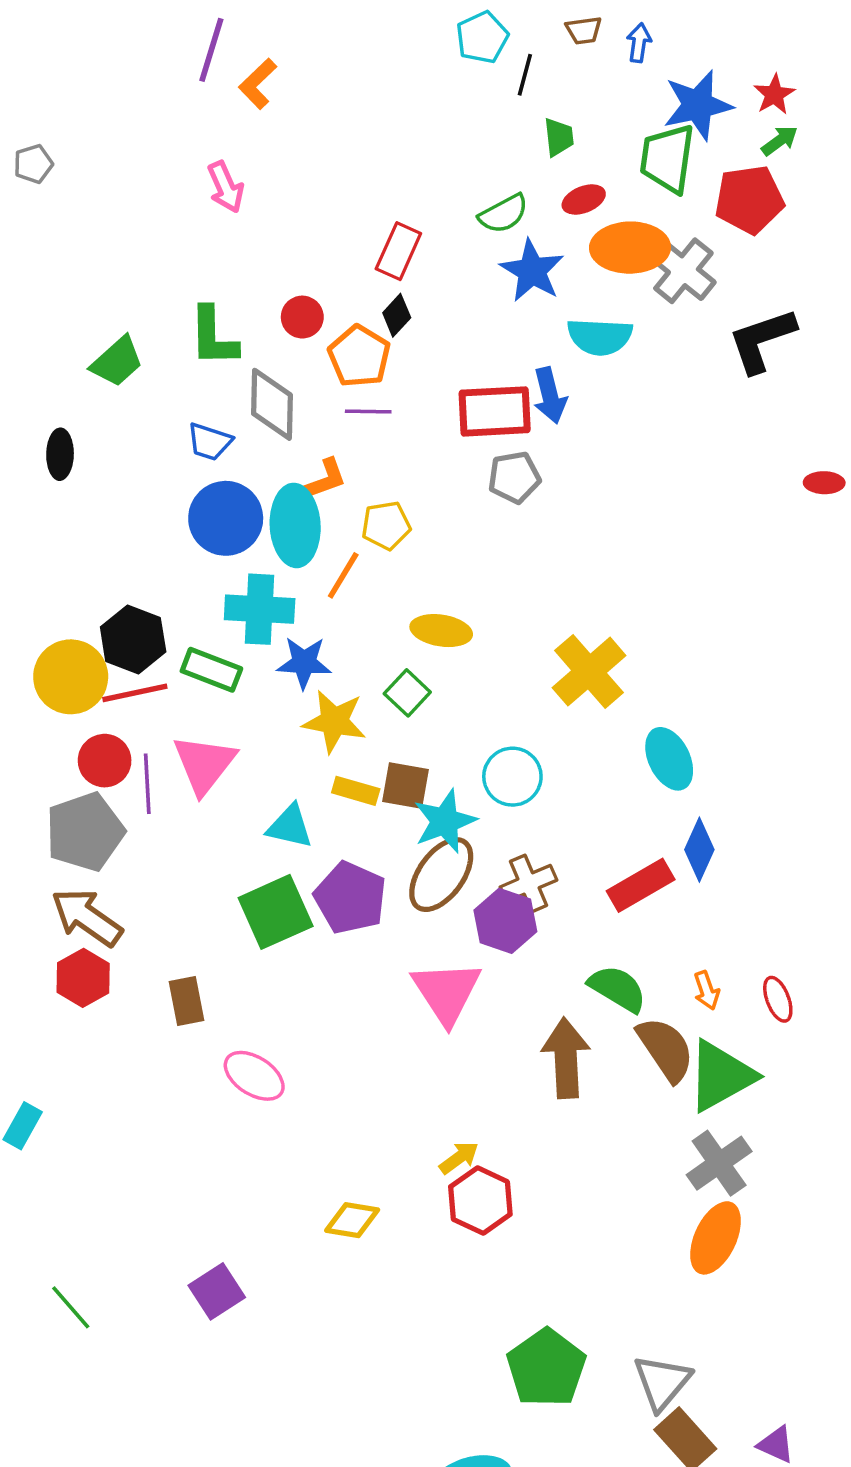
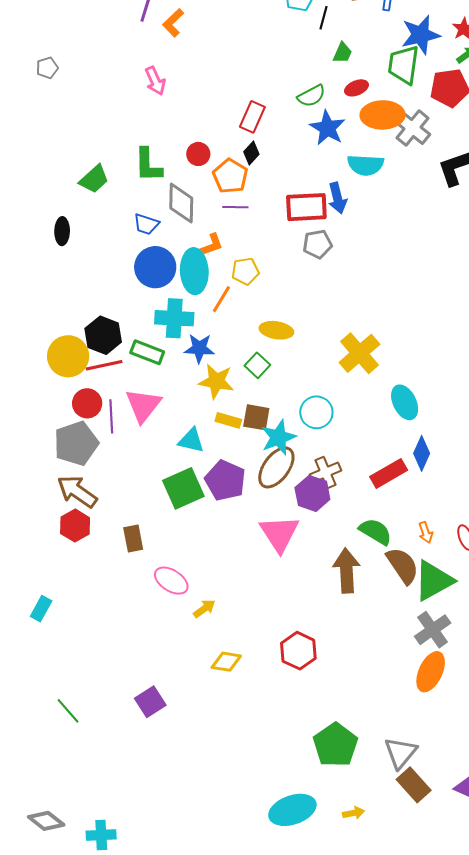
green trapezoid: (559, 137) -> (342, 53), turned 30
yellow arrow: (459, 1158) -> (204, 609), moved

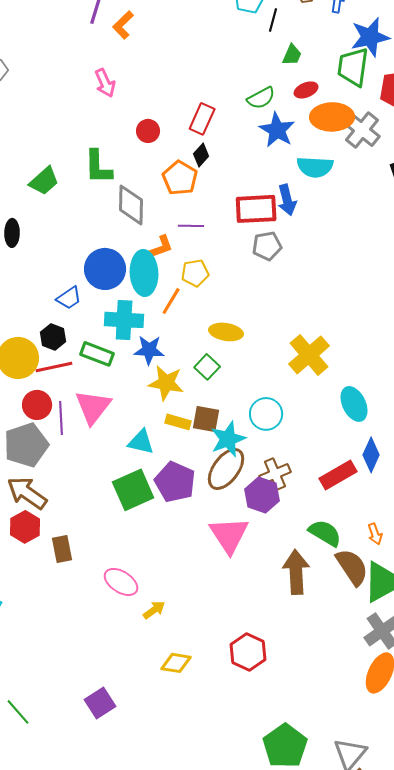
red circle: (198, 154) -> (148, 131), moved
purple line: (235, 207) -> (191, 226), moved
blue trapezoid: (146, 224) -> (69, 298), moved, turned -52
black hexagon: (103, 335) -> (53, 337), size x0.7
brown rectangle: (133, 539) -> (62, 549), moved

